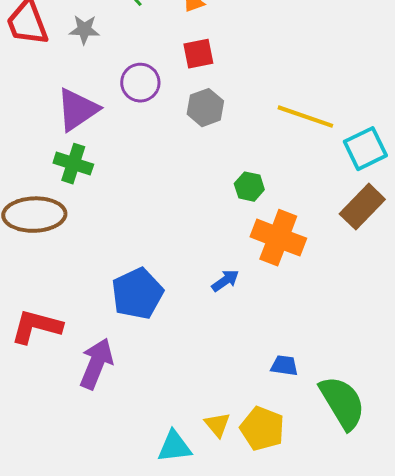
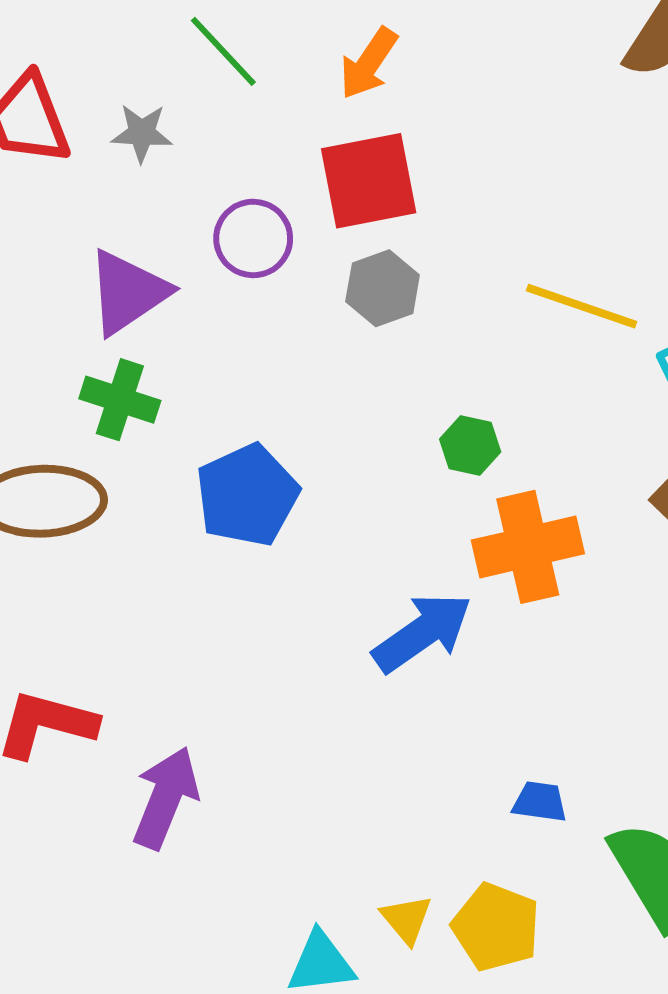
red square: (198, 54) -> (369, 181), size x1.6
orange cross: (278, 238) -> (528, 547), turned -34
blue arrow: (225, 281) -> (422, 633), size x1.8
blue pentagon: (137, 294) -> (247, 495), moved

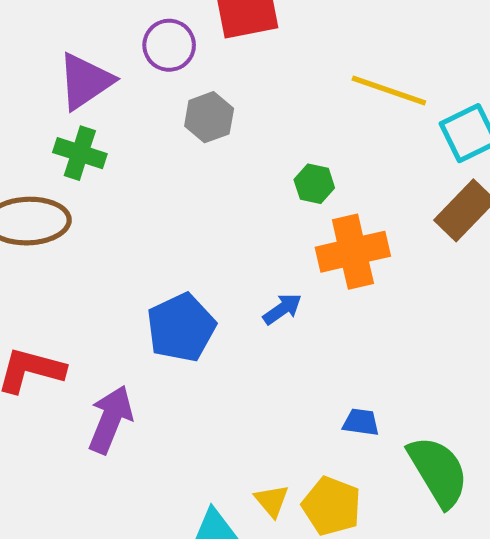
gray hexagon: (383, 288) -> (209, 117), moved
blue pentagon: (247, 495) -> (181, 328), moved
blue arrow: (422, 633) -> (282, 309), size x0.6

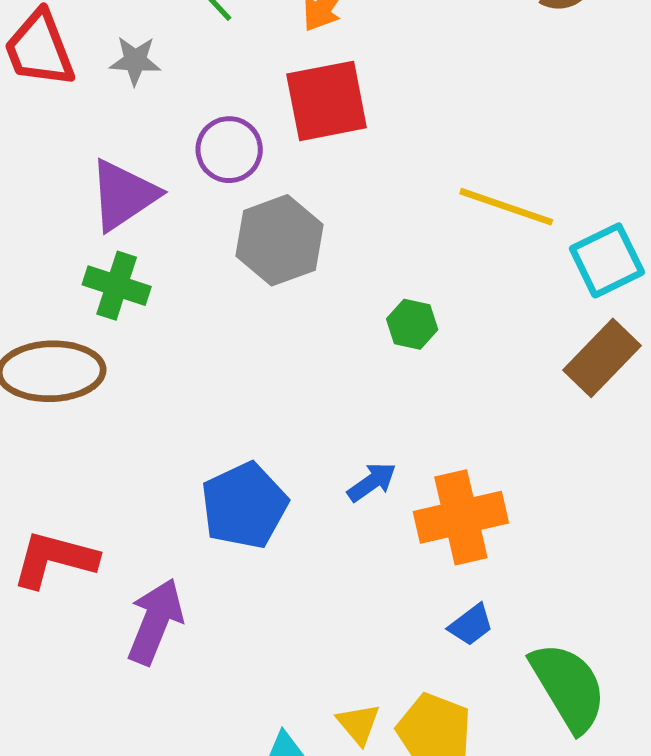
gray hexagon: (209, 117) -> (280, 240), size x1.4
orange cross: (353, 252) -> (461, 517), moved
blue trapezoid: (361, 422) -> (471, 625), turned 135

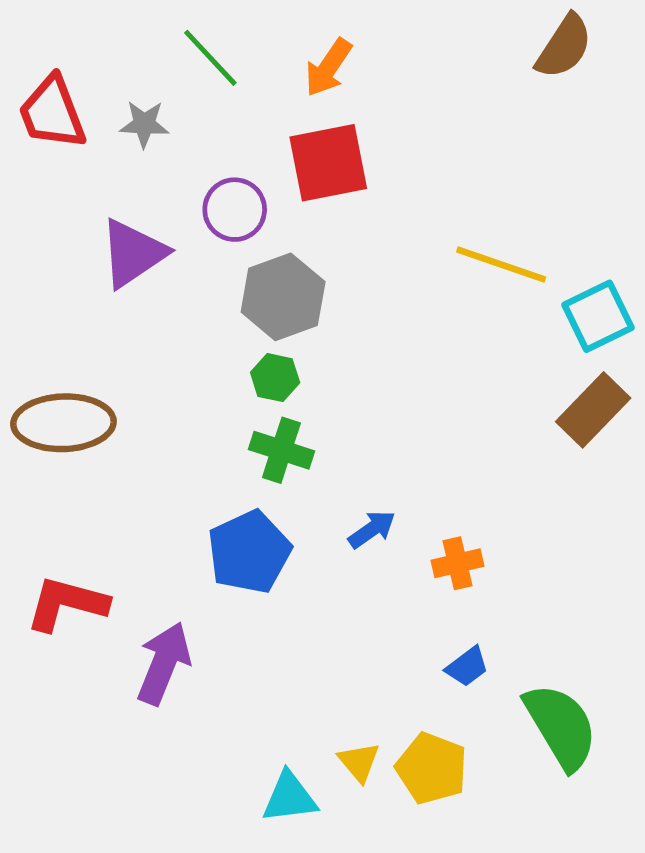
green cross: (117, 286) -> (281, 450), moved
green hexagon: (412, 324) -> (275, 378), moved
orange cross: (461, 517) -> (457, 563), size x0.6

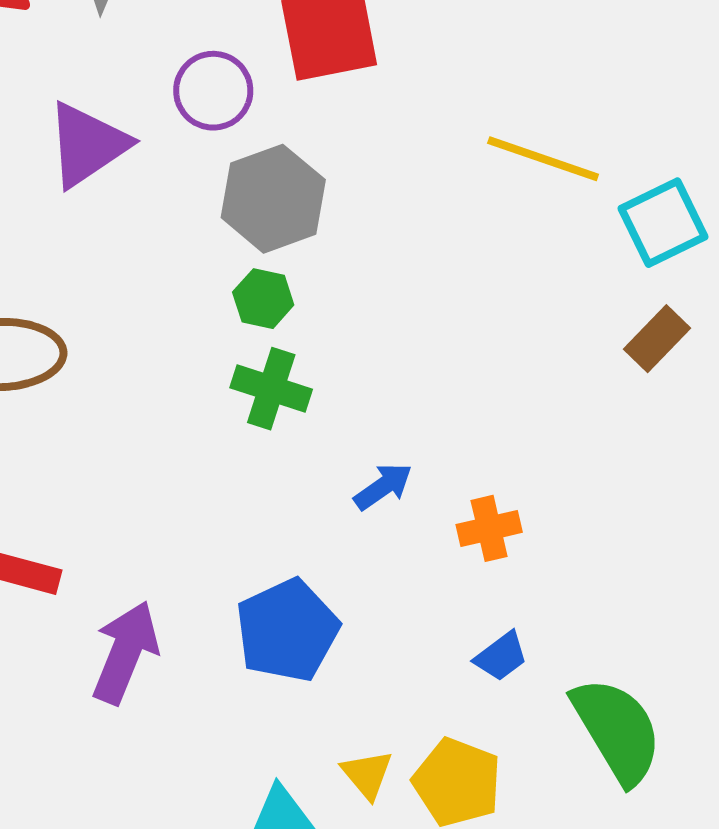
brown rectangle: (593, 410) -> (657, 339), size x0.7
blue pentagon: (249, 552) -> (287, 630), moved

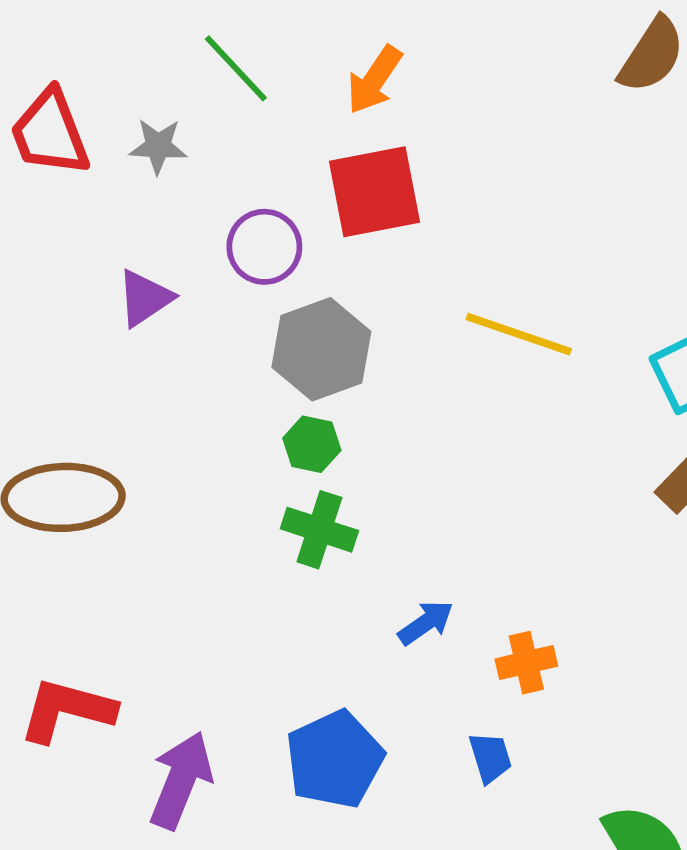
purple triangle: (87, 145) -> (145, 298), size x0.7
yellow line: (543, 159) -> (519, 334), moved
blue trapezoid: (501, 656) -> (490, 758), moved, turned -70

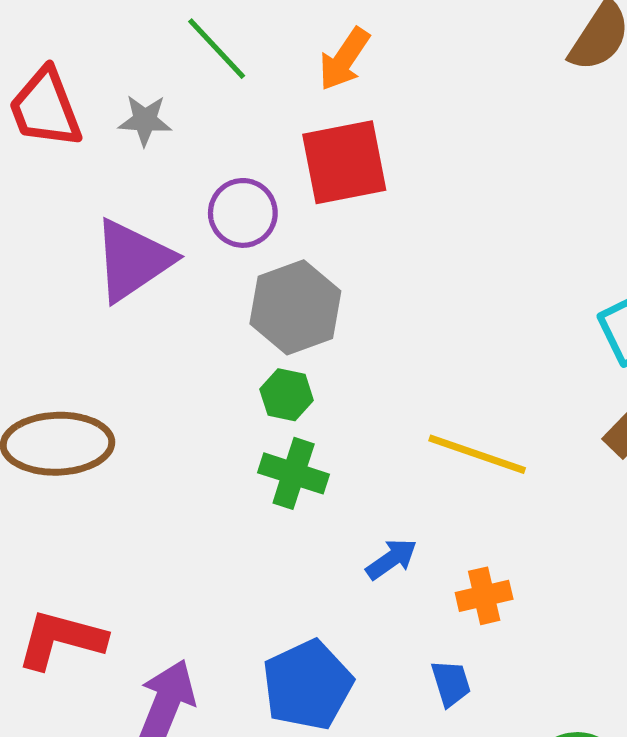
purple triangle: (145, 298) -> (133, 260), size x1.6
yellow line: (519, 334) -> (477, 454), moved

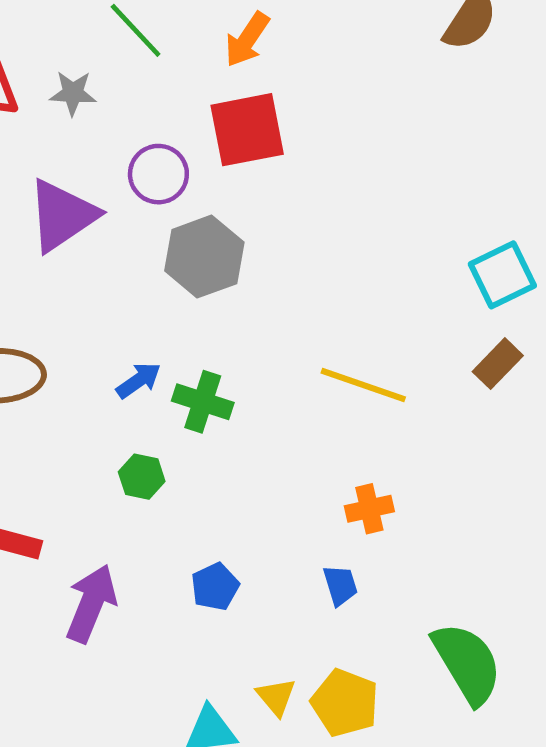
green hexagon: (287, 395) -> (142, 477), moved
blue arrow: (391, 559) -> (139, 380), moved
blue pentagon: (308, 685) -> (215, 587), size x0.6

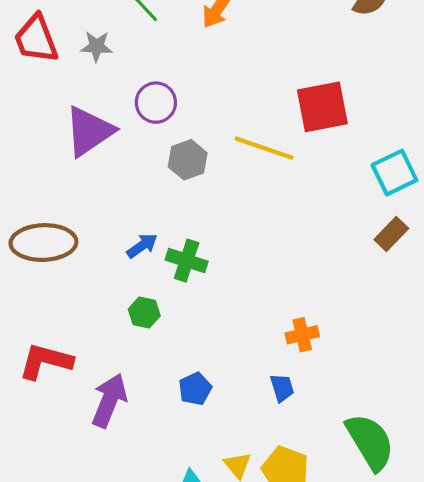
red square: (247, 130) -> (322, 107), moved
gray hexagon: (204, 257) -> (188, 160), size x0.7
yellow line: (363, 385) -> (264, 148), moved

